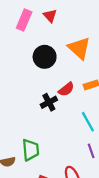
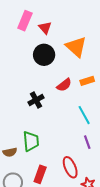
red triangle: (50, 16) -> (45, 28), moved
black cross: (49, 102) -> (36, 100), moved

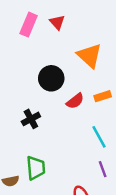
red triangle: (45, 28) -> (57, 22), moved
black circle: (44, 55) -> (51, 78), moved
black cross: (36, 100) -> (31, 119), moved

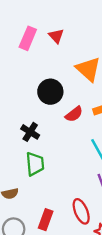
black cross: (31, 119) -> (30, 132), turned -30
green trapezoid: (36, 168) -> (35, 164), moved

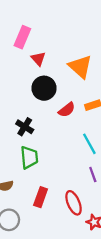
red triangle: (56, 36) -> (38, 59), moved
red rectangle: (46, 220) -> (41, 197), moved

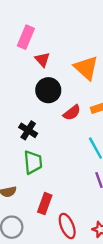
red ellipse: (74, 203) -> (67, 226), moved

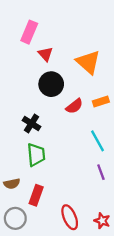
red rectangle: (45, 204) -> (36, 195), moved

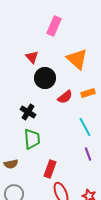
pink rectangle: (29, 32) -> (54, 26), moved
red triangle: (45, 54) -> (32, 57), moved
red rectangle: (36, 195) -> (50, 169), moved

